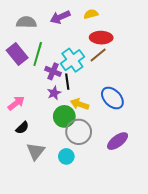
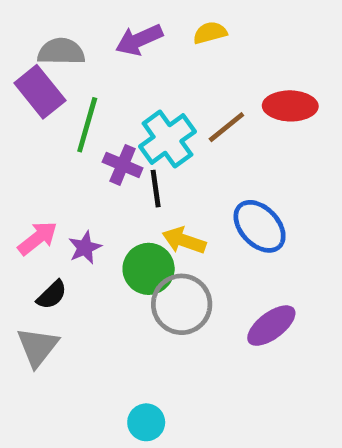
red ellipse: (101, 38) -> (290, 106), moved
purple rectangle: (17, 54) -> (40, 92), moved
purple star: (54, 93) -> (85, 248), moved
gray triangle: (36, 151) -> (38, 347), moved
cyan circle: (66, 156) -> (146, 422), moved

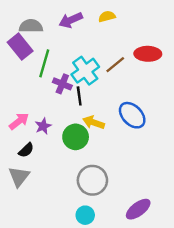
gray circle: (182, 304) -> (92, 180), moved
purple ellipse: (271, 326) -> (138, 209), moved
cyan circle: (146, 422) -> (85, 215), moved

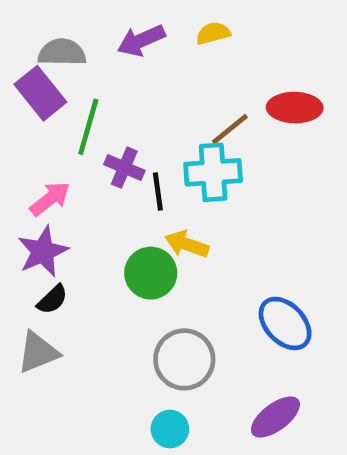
cyan cross: (85, 71) -> (213, 172), moved, turned 32
blue ellipse: (132, 115) -> (285, 323), moved
pink arrow: (19, 121) -> (50, 199), moved
purple star: (43, 126) -> (43, 251), moved, size x1.5
gray triangle: (19, 177) -> (38, 352), turned 30

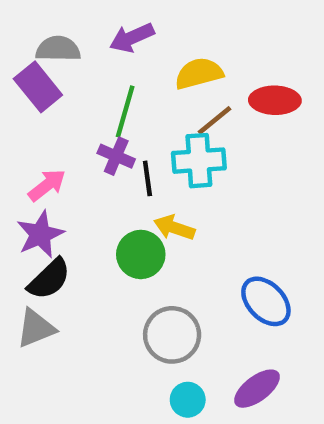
yellow semicircle: (213, 33) -> (199, 73), moved, size x1.5
green line: (88, 127) -> (125, 111), moved
black semicircle: (52, 299) -> (49, 279), size x1.5
cyan circle: (170, 429) -> (188, 400), moved

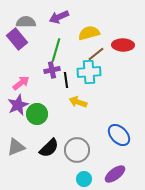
purple cross: (116, 156) -> (52, 70), turned -35
green circle: (141, 254) -> (37, 114), moved
black semicircle: (49, 279) -> (49, 148), moved

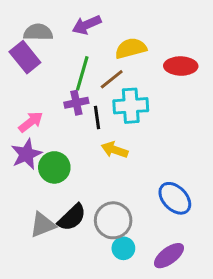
brown line: (96, 54) -> (112, 79), moved
gray triangle: (16, 147) -> (43, 225), moved
cyan circle: (84, 179) -> (123, 248), moved

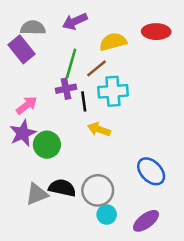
red ellipse: (181, 66) -> (156, 32), moved
black semicircle: (72, 217) -> (62, 188), turned -124

